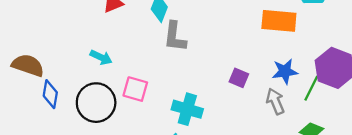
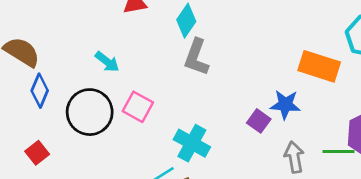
blue star: (285, 71) -> (285, 105), moved
green line: (311, 88) -> (338, 152), turned 50

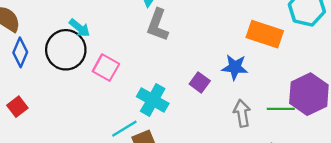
black circle: (90, 112) -> (66, 50), moved
purple square: (259, 121) -> (200, 82), moved

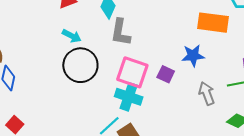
cyan arrow: (80, 28) -> (72, 36), moved
black circle: (66, 50) -> (80, 65), moved
pink square: (106, 68) -> (132, 72), moved, size x1.4

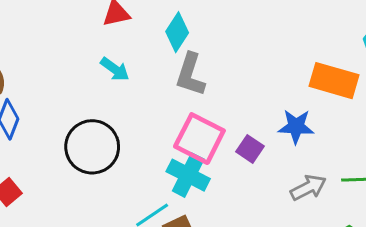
black circle: (80, 65) -> (92, 147), moved
gray arrow: (207, 93) -> (308, 188), turned 75

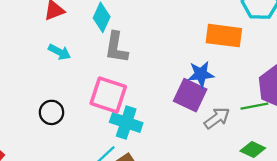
pink square: (199, 139) -> (108, 95), moved
black circle: (92, 147) -> (52, 112), size x0.6
purple square: (250, 149) -> (190, 95), moved, size x1.6

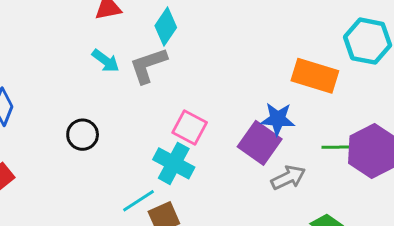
gray L-shape: (116, 47) -> (148, 65), moved, turned 52
pink square: (108, 95) -> (190, 128), moved, size x0.7
green line: (254, 106) -> (339, 147), moved

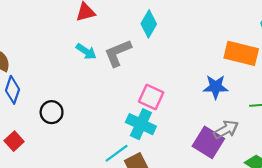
cyan diamond: (166, 27) -> (149, 24), moved
black circle: (83, 135) -> (52, 112), moved
purple square: (260, 143) -> (208, 142), moved

